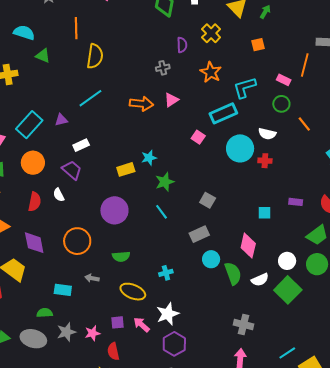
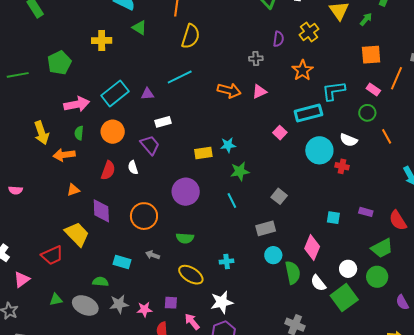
orange square: (258, 45) -> (371, 55), moved, size x1.5
white semicircle: (260, 280) -> (318, 283), turned 66
pink arrow: (142, 325) -> (192, 322), moved

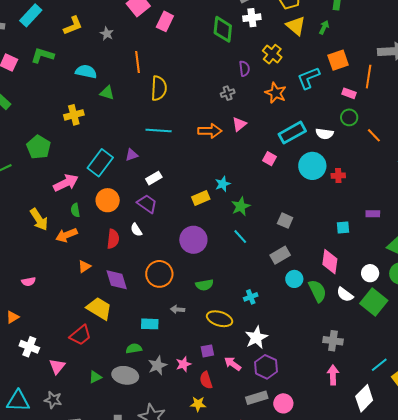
cyan line: (180, 77) -> (159, 130), turned 45
cyan L-shape: (334, 91) -> (308, 78), moved
white semicircle: (349, 140) -> (325, 134), moved

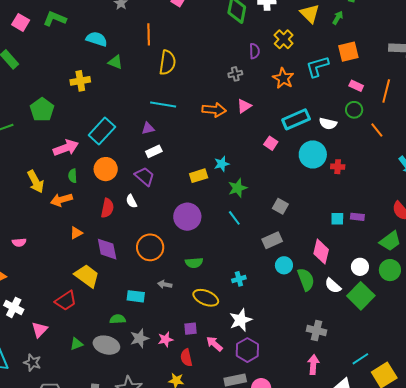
orange line: (369, 77) -> (386, 91), moved
purple triangle: (132, 155) -> (148, 128), moved
purple rectangle: (373, 214) -> (357, 217), moved

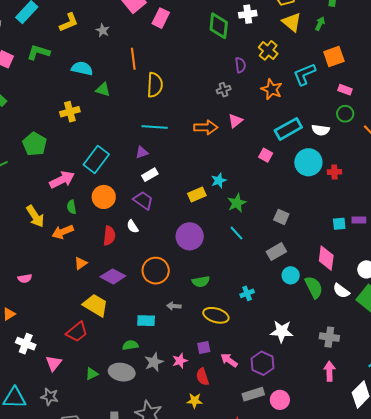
purple diamond: (107, 249) -> (113, 276), turned -45
white star: (241, 320) -> (282, 331), moved, turned 30

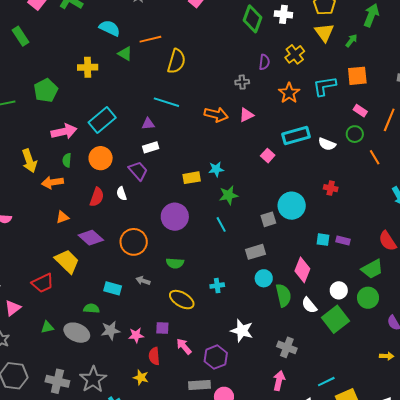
orange line: (133, 59) -> (150, 39), moved, turned 70
cyan circle: (308, 162) -> (292, 206), moved
gray square: (281, 217) -> (268, 219), turned 35

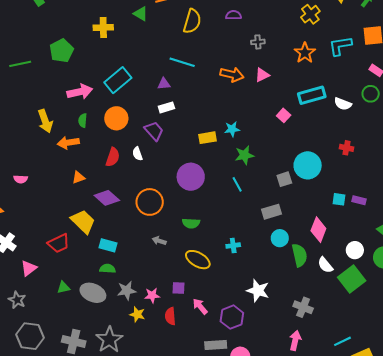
purple semicircle: (264, 62) -> (233, 15), moved, turned -98
cyan rectangle: (113, 288) -> (108, 245), moved
yellow star: (141, 377) -> (137, 314), moved

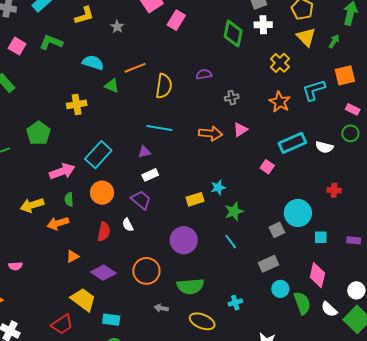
yellow arrow: (45, 121) -> (32, 205), turned 100
cyan square: (339, 199) -> (321, 237), moved
green semicircle: (191, 223) -> (190, 286), size x1.5

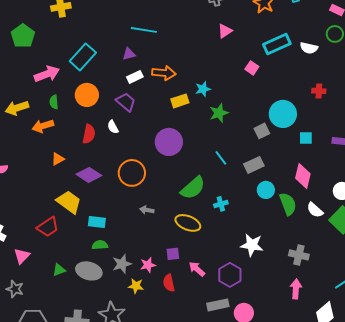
orange arrow: (210, 133) -> (164, 73), moved
cyan line: (231, 242) -> (221, 158), moved
green semicircle: (190, 286) -> (193, 188), moved, turned -36

